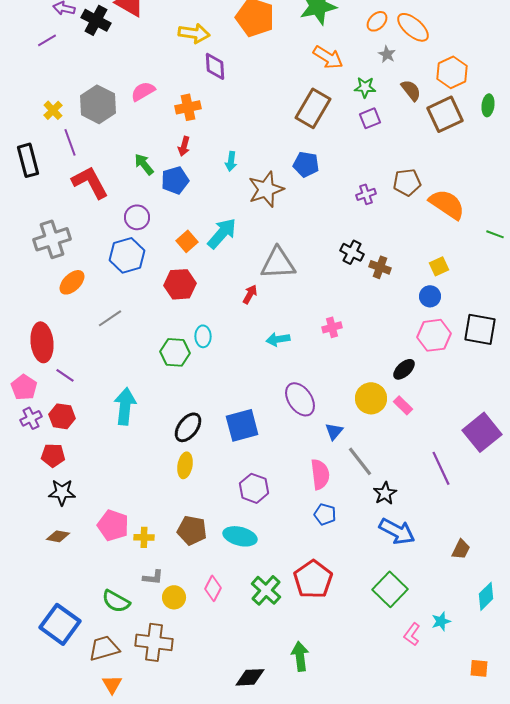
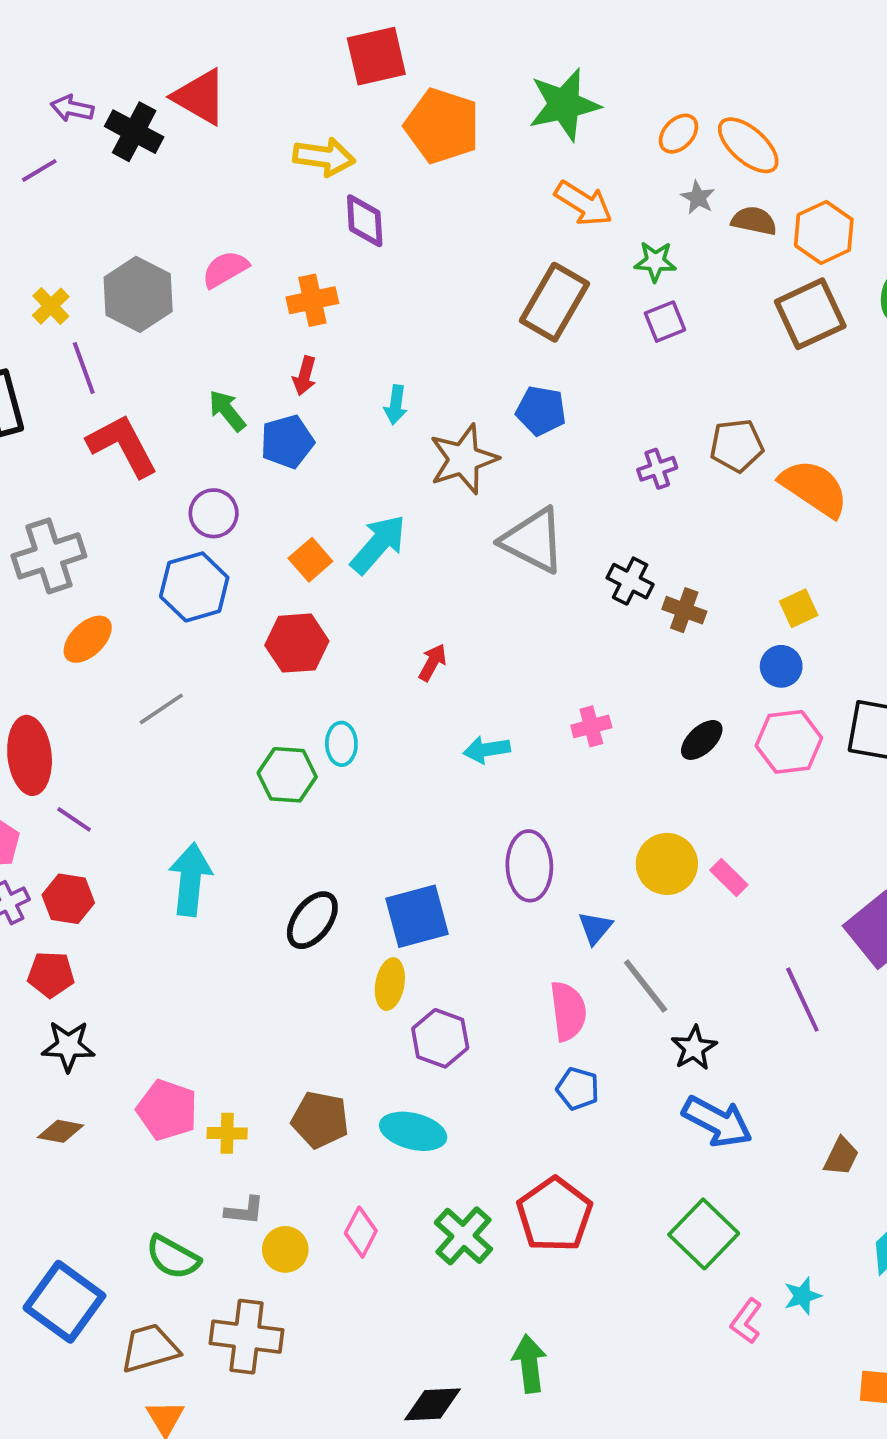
brown semicircle: (411, 90) -> (754, 221), moved, turned -40
gray triangle: (278, 263) -> (533, 540), moved, turned 30
black ellipse: (404, 369) -> (702, 740), moved
purple ellipse: (300, 399) -> (529, 866), turned 32
yellow ellipse: (185, 465) -> (390, 984), moved

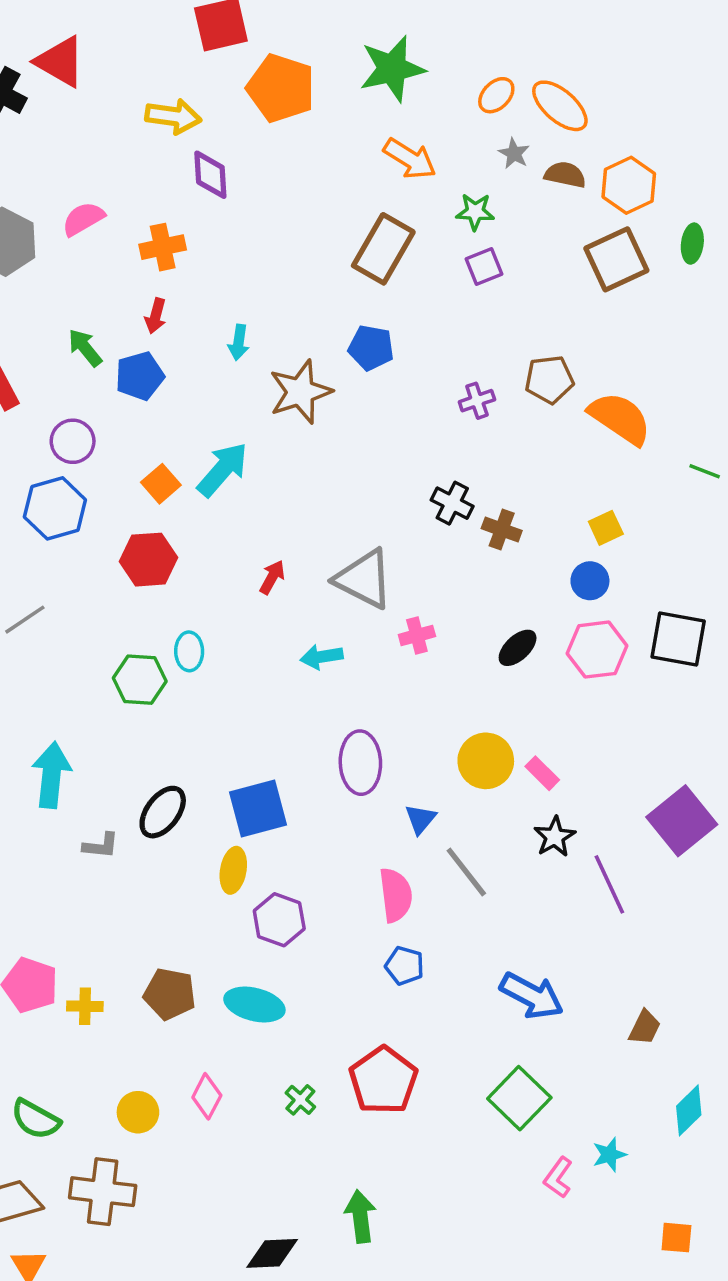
gray triangle: (533, 540) -> (364, 579), moved
black star: (694, 1048) -> (555, 837), moved
gray L-shape: (245, 1211) -> (101, 846), moved
green cross: (463, 1236) -> (300, 1100), size x0.6

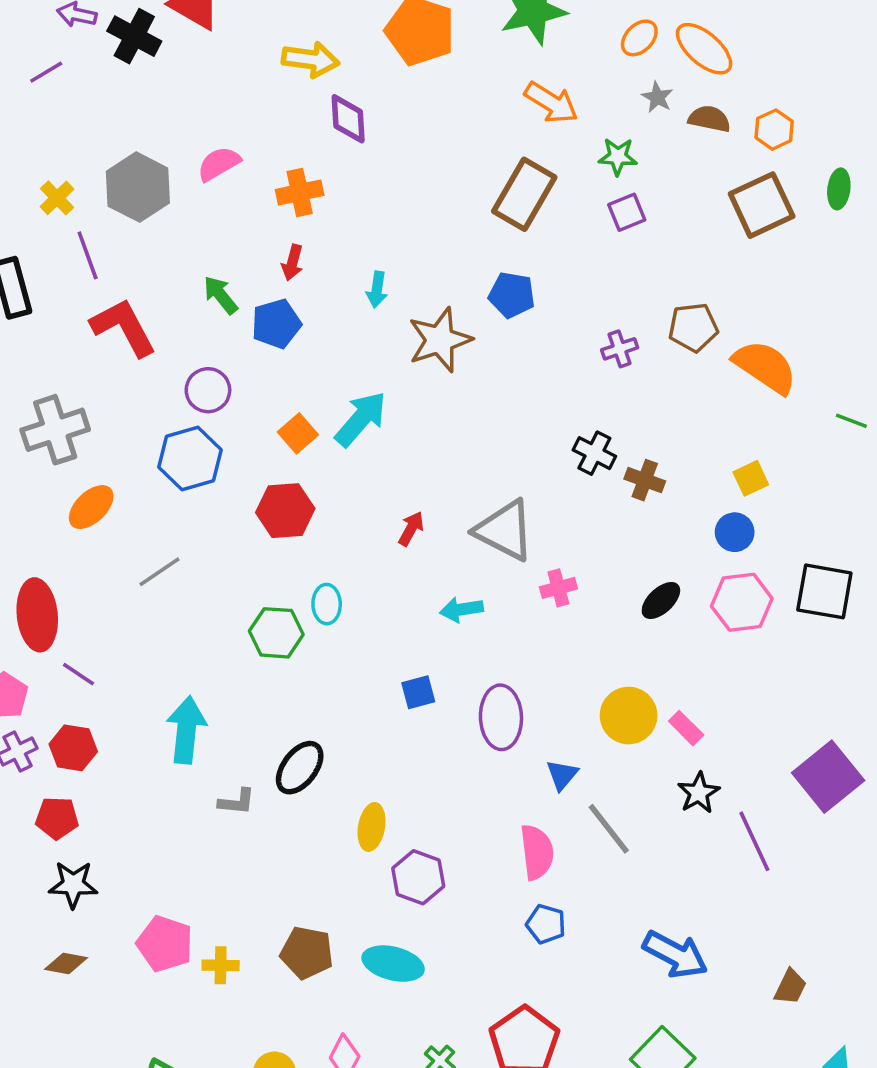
orange hexagon: (629, 185) -> (774, 130), size x0.7
blue square: (258, 809) -> (418, 692), moved, size x0.6

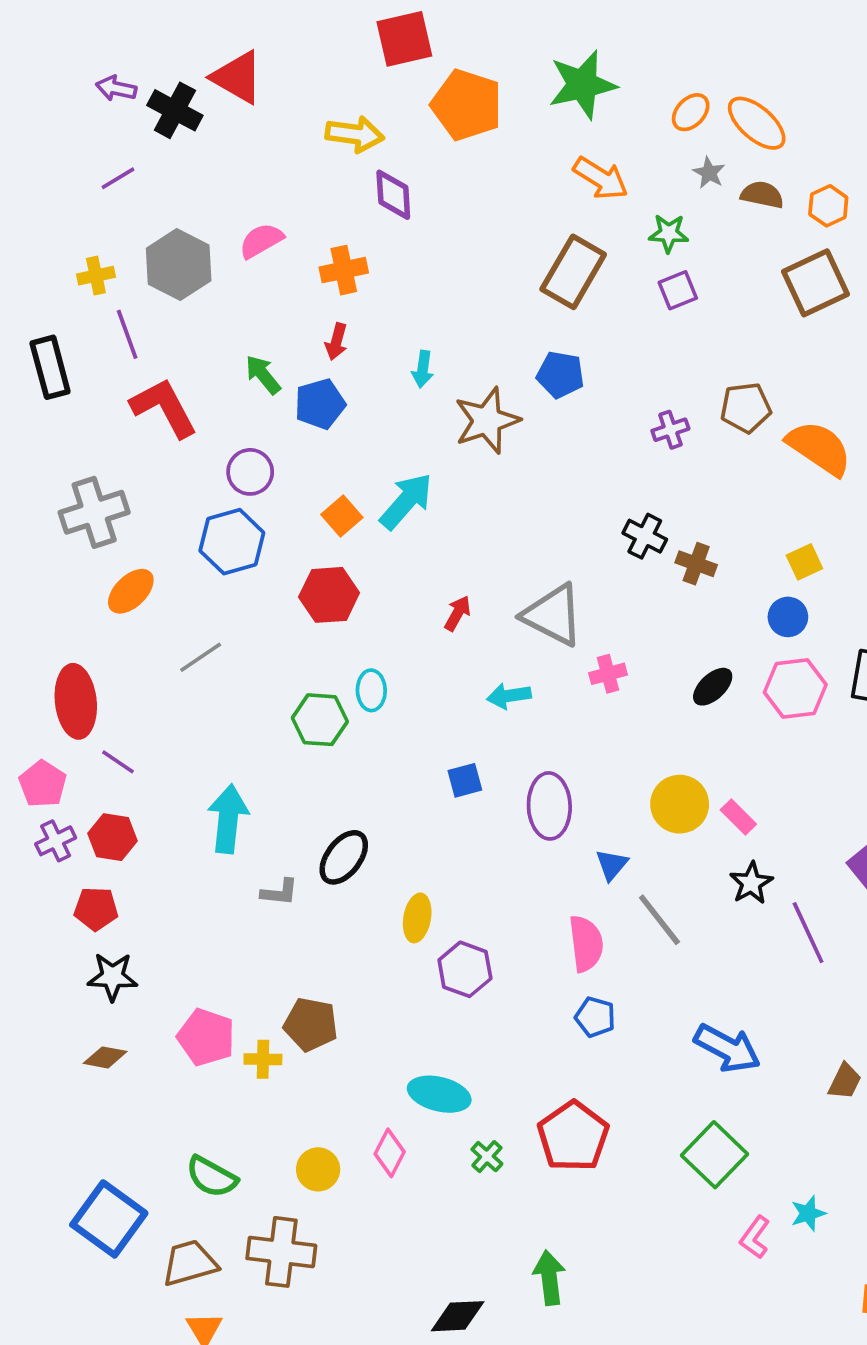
purple line: (46, 72) -> (118, 178), moved
yellow cross: (57, 198) -> (96, 276), turned 32
brown pentagon: (307, 953) -> (311, 1024), moved
cyan ellipse: (393, 964) -> (439, 1094), moved

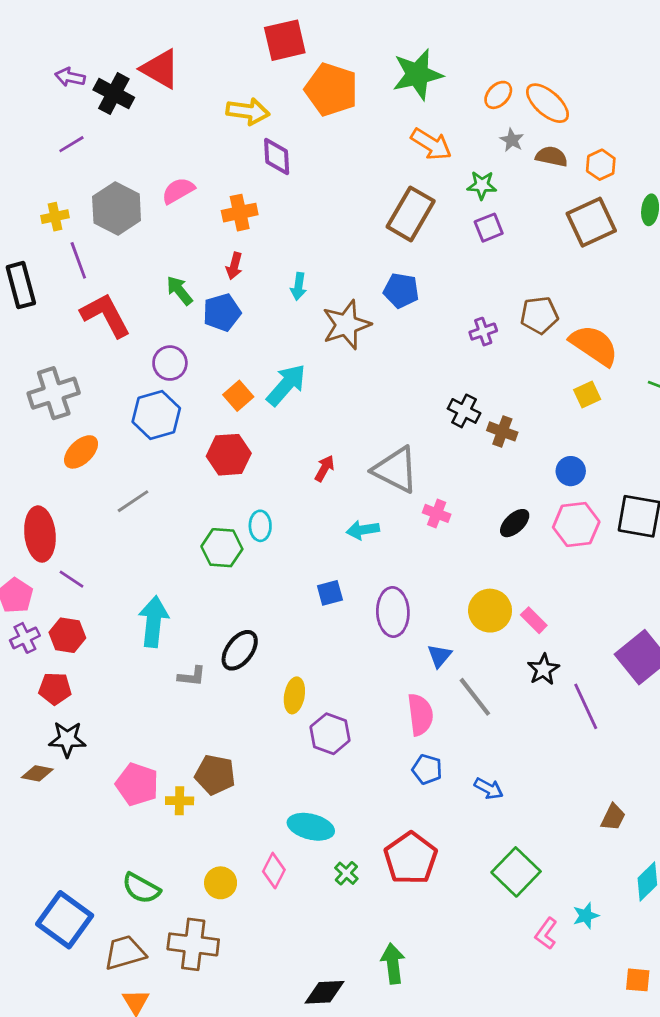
yellow square: (804, 562) -> (587, 394), moved
pink cross: (608, 674) -> (437, 513), turned 36
blue arrow: (727, 1048) -> (489, 788), moved, size x0.6
brown diamond: (105, 1057) -> (37, 773), moved

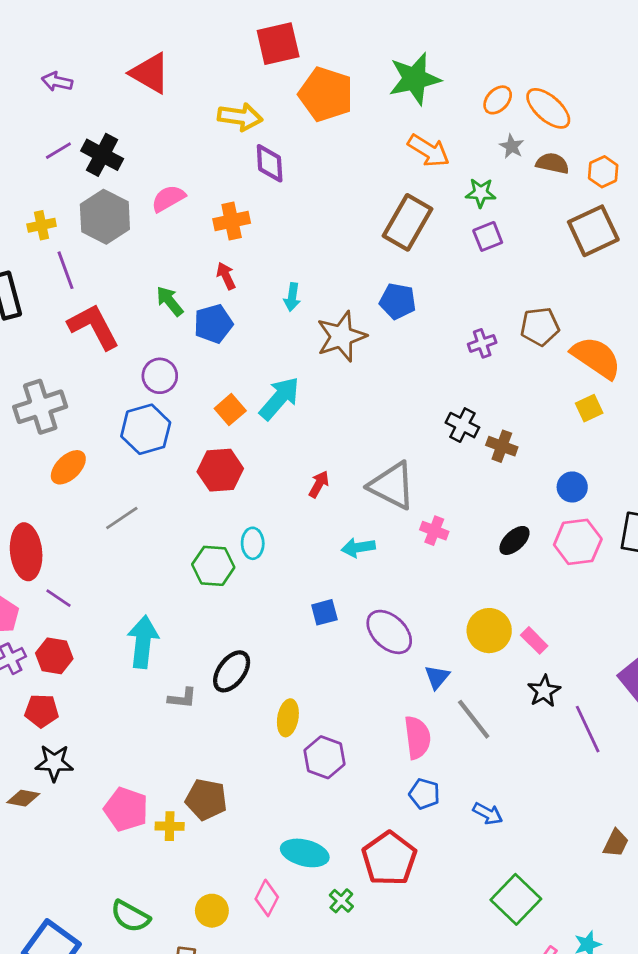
black cross: (114, 94) -> (102, 155), moved
red arrow: (234, 266) -> (226, 276), turned 140
purple ellipse: (393, 612) -> (389, 632), turned -45
red pentagon: (411, 858) -> (389, 859), moved

